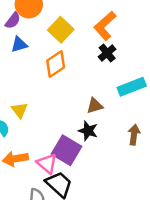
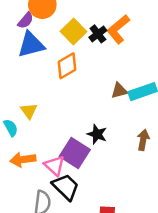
blue triangle: (19, 44) -> (31, 45), size x1.6
black cross: (107, 53) -> (98, 34), moved
brown triangle: (95, 106) -> (119, 91), moved

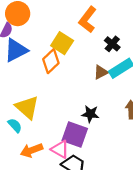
yellow square: (73, 32) -> (62, 43), moved
black cross: (98, 34) -> (112, 44), moved
yellow triangle: (29, 111) -> (27, 107), size x1.6

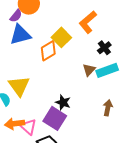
brown triangle: (101, 72) -> (89, 70), turned -32
black star: (90, 114) -> (63, 102), moved
pink triangle: (60, 149) -> (28, 127), moved

